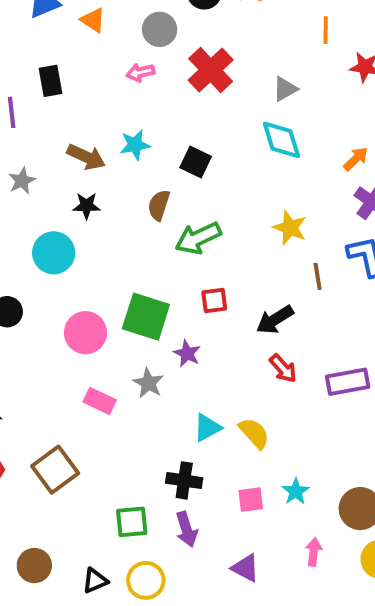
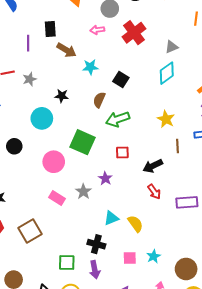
cyan diamond: (281, 140) -> (167, 73), turned 65
brown arrow: (86, 157) -> (66, 50), moved
green square: (146, 317) -> (82, 142), moved

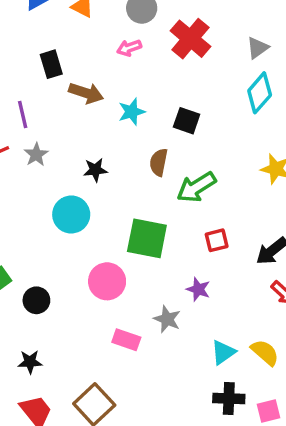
purple line: (28, 43) -> (23, 115), moved
black circle: (14, 146) -> (36, 300), moved
black cross: (96, 244) -> (229, 398), moved

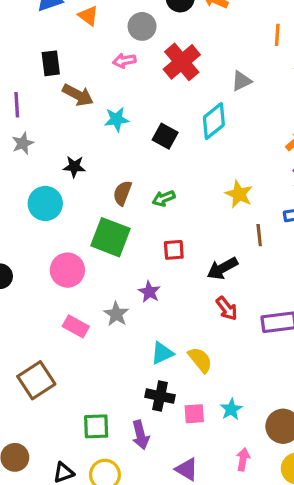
cyan diamond: (260, 93) -> (214, 121), moved
brown semicircle: (159, 162) -> (122, 193), moved
green arrow: (196, 187) -> (164, 198), size x0.6

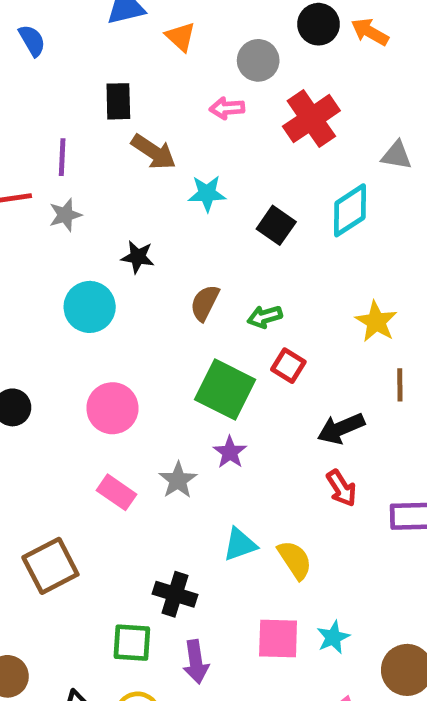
gray triangle: (241, 81) -> (397, 155), turned 30
green square: (111, 237) -> (225, 389), moved
red square: (174, 250) -> (288, 366), moved, turned 30
black cross: (160, 396) -> (175, 594), moved
pink square: (194, 414) -> (278, 638), size x1.4

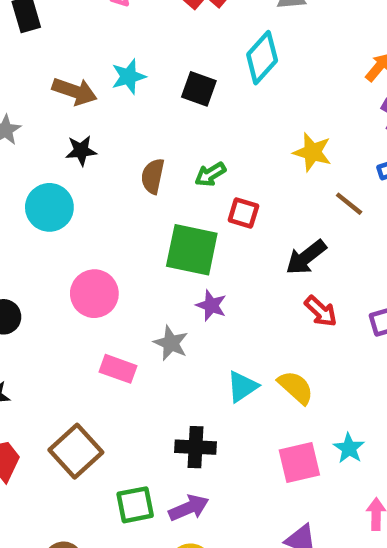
brown arrow: (154, 152) -> (75, 91), moved
brown line: (400, 385) -> (349, 204), turned -36
green square: (132, 643) -> (135, 505), moved
purple arrow: (196, 662) -> (189, 508), moved, turned -90

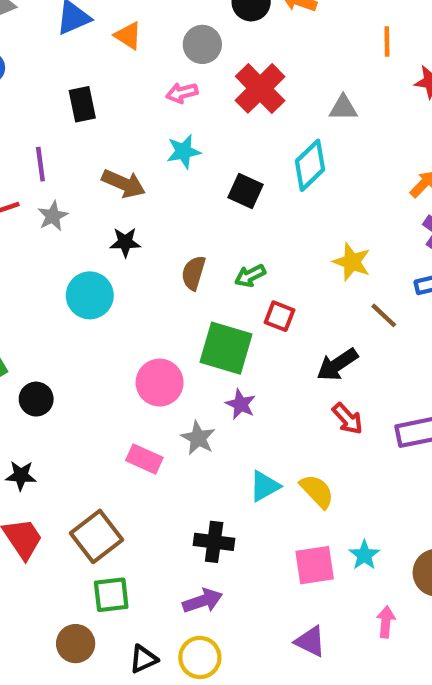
cyan star: (129, 77) -> (184, 151), moved
pink circle: (94, 294) -> (160, 383), moved
green square: (135, 505) -> (111, 595), moved

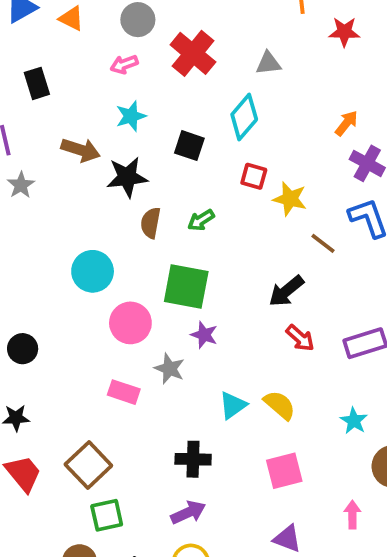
black star: (125, 242) -> (127, 177), moved, size x1.5
cyan circle: (90, 295) -> (93, 271), moved
red square: (279, 316) -> (254, 176), moved
cyan star: (364, 555) -> (354, 421), moved

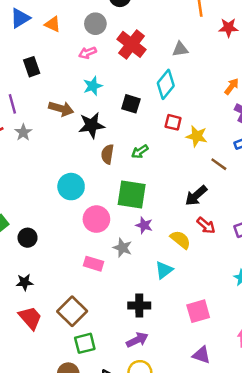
yellow semicircle: (280, 405) -> (180, 240), moved

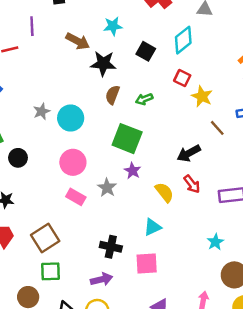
gray star: (23, 132) -> (42, 111), moved
pink circle: (96, 219) -> (73, 162), moved
cyan triangle: (164, 270) -> (152, 227), moved
pink square: (198, 311) -> (147, 264), moved

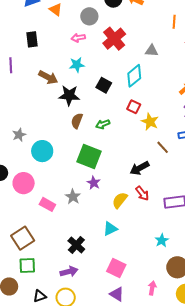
cyan circle: (71, 118) -> (42, 151), moved
pink circle: (73, 162) -> (24, 183), moved
yellow semicircle: (164, 192) -> (120, 200), turned -102
black cross: (111, 247) -> (76, 245), turned 30
pink square: (147, 264) -> (116, 268), moved, turned 30

